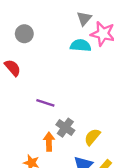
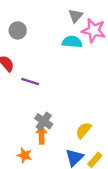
purple line: (45, 103) -> (30, 82), moved
gray cross: (65, 128) -> (44, 121), moved

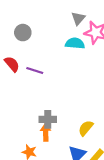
purple line: (30, 82) -> (35, 71), moved
gray cross: (44, 121) -> (48, 119), turned -35

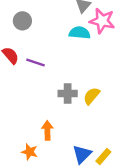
gray cross: (48, 119) -> (68, 93), moved
yellow semicircle: (86, 128) -> (91, 96), moved

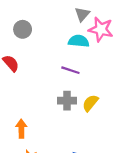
purple line: (36, 63) -> (70, 70), moved
orange arrow: (47, 130) -> (21, 129), moved

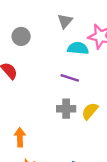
gray triangle: (82, 14) -> (65, 21), moved

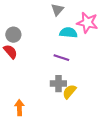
gray circle: (21, 36) -> (13, 35), moved
yellow semicircle: (90, 111) -> (69, 92), moved

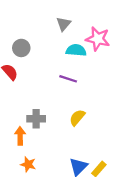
gray circle: (13, 35) -> (21, 48), moved
gray cross: (58, 84) -> (36, 119), moved

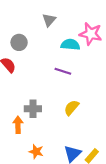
gray triangle: (64, 24) -> (49, 20), moved
orange star: (28, 164) -> (36, 152), moved

